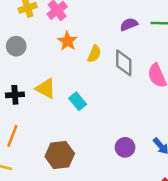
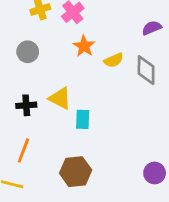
yellow semicircle: (94, 54) -> (114, 60), turned 42
cyan rectangle: (78, 101) -> (83, 119), moved, turned 42
purple circle: (125, 147) -> (155, 173), moved

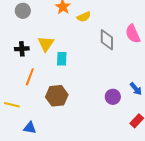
gray diamond: (146, 70) -> (107, 40), moved
yellow triangle: (60, 98) -> (46, 44), turned 36
orange line: (23, 150) -> (30, 77), moved

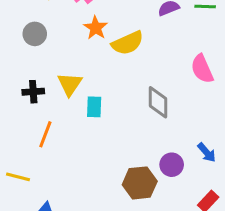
yellow semicircle: (84, 17) -> (128, 43), size x1.5
gray diamond: (107, 40) -> (158, 102), moved
brown hexagon: (57, 96) -> (140, 183), moved

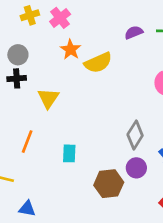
black cross: (33, 92) -> (17, 78), moved
gray diamond: (158, 102) -> (135, 135), moved, turned 32
cyan rectangle: (94, 107) -> (69, 153), moved

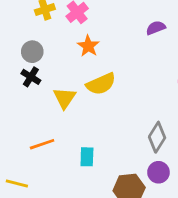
yellow semicircle: (98, 63) -> (101, 84), moved
black cross: (17, 78) -> (31, 77), turned 36
orange line: (27, 142) -> (42, 144), turned 50

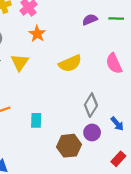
yellow semicircle: (101, 84) -> (70, 63), moved
yellow triangle: (65, 98) -> (20, 62), moved

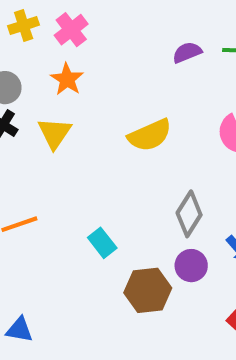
orange star: (37, 34) -> (67, 79), moved
cyan rectangle: (36, 120) -> (102, 243), moved, turned -40

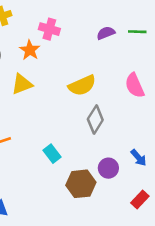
pink cross: (71, 30) -> (49, 29), moved, turned -36
yellow triangle: (55, 133) -> (22, 84), turned 35
gray diamond: (189, 214) -> (95, 120), moved

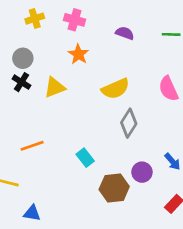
pink cross: (49, 29) -> (74, 20), moved
purple semicircle: (106, 33) -> (125, 33), moved, turned 42
orange star: (30, 50) -> (78, 54), moved

